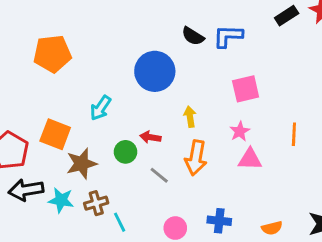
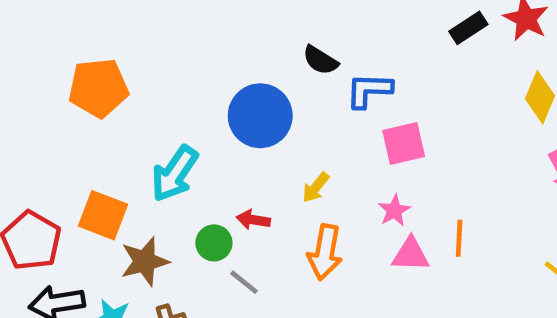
blue L-shape: (228, 36) -> (369, 90), moved
cyan arrow: (101, 108) -> (175, 174), size x1.4
yellow arrow: (190, 117) -> (316, 187), turned -132
orange line: (294, 134) -> (459, 238), moved
gray line: (159, 175) -> (244, 282), moved

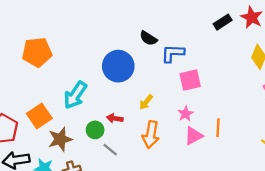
orange square: (103, 215) -> (39, 116), turned 35
pink triangle: (411, 254) -> (194, 136), turned -30

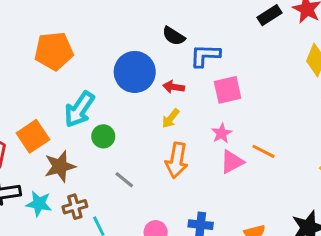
orange pentagon: (37, 52) -> (54, 51), moved
red arrow: (115, 118) -> (174, 87), moved
orange line: (218, 128) -> (263, 151), turned -66
green circle: (95, 130) -> (103, 136), moved

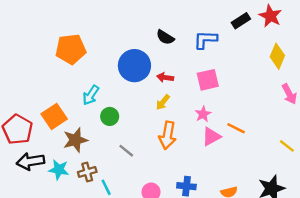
blue L-shape: (205, 55) -> (205, 40), moved
cyan arrow: (79, 109) -> (91, 95), size x0.7

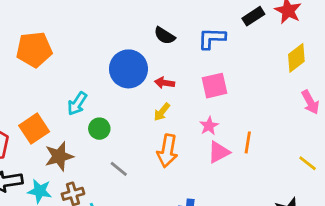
orange pentagon: (71, 49) -> (34, 49), moved
yellow diamond: (277, 56) -> (296, 58), turned 30
orange line: (236, 128) -> (248, 142), turned 72

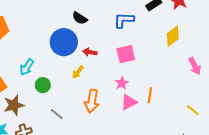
black semicircle: (165, 36) -> (80, 18), moved
yellow diamond: (296, 58) -> (173, 36), moved
yellow arrow: (162, 112) -> (78, 72), moved

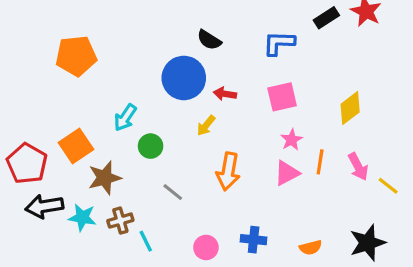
yellow diamond: (173, 36) -> (350, 108), moved
pink arrow: (195, 66) -> (358, 167), moved
pink star: (122, 83) -> (292, 140), moved

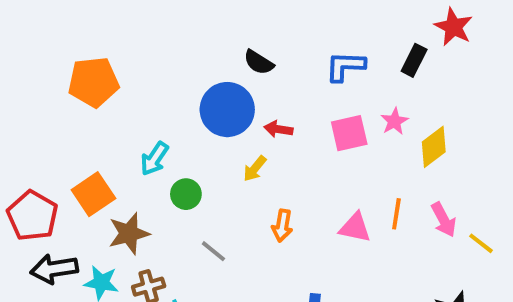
black rectangle: (326, 18) -> (414, 60), moved, turned -30
pink star: (292, 140) -> (394, 121), moved
orange arrow: (228, 171) -> (282, 226), size x0.7
pink triangle: (287, 173) -> (355, 228), turned 40

